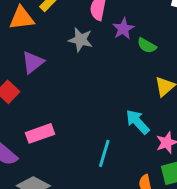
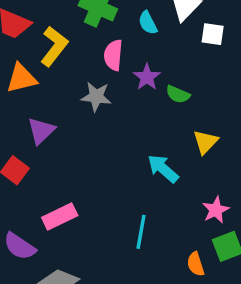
cyan arrow: (137, 122) -> (163, 169), moved

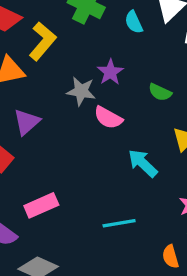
pink semicircle: (113, 55) -> (108, 118), moved, turned -68
purple star: (147, 77) -> (110, 72), moved
cyan line: (141, 232) -> (119, 223), turned 68

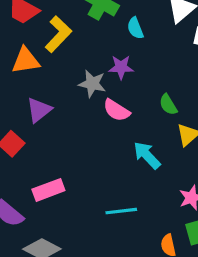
cyan semicircle: (134, 22) -> (135, 28), moved
purple star: (110, 72) -> (121, 67), turned 30
green semicircle: (160, 92) -> (168, 105), moved, turned 30

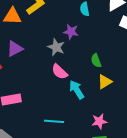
gray star: (92, 84) -> (56, 47), moved
pink semicircle: (116, 110) -> (60, 72), moved

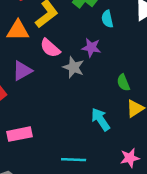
pink semicircle: (60, 72) -> (50, 48), moved

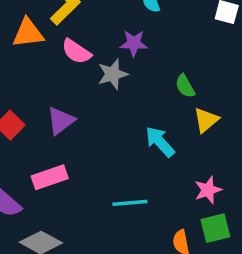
gray star: (73, 67) -> (113, 74), turned -30
purple triangle: (22, 71) -> (61, 121), moved

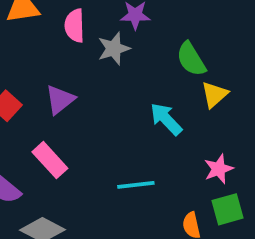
pink semicircle: (76, 51) -> (75, 26), turned 56
green semicircle: (185, 86) -> (191, 59), size x1.4
pink rectangle: (50, 177) -> (50, 160), turned 68

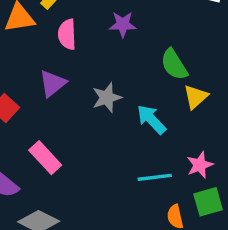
gray star: (114, 49) -> (107, 98), moved
purple triangle: (60, 100) -> (52, 83), moved
cyan line: (136, 185) -> (155, 177), moved

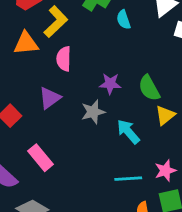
purple star: (123, 24) -> (110, 84), moved

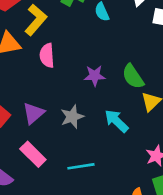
purple triangle: (50, 98) -> (33, 113), moved
gray star: (93, 112) -> (72, 117), moved
cyan line: (128, 179) -> (81, 166), moved

